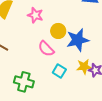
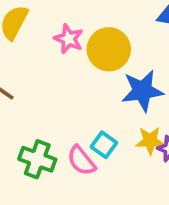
yellow circle: (58, 31) -> (109, 49), moved, size x1.5
pink semicircle: (46, 49) -> (81, 161), moved

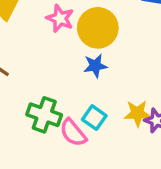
blue star: (142, 91) -> (95, 66), moved, size x0.6
green cross: (37, 159) -> (44, 115), moved

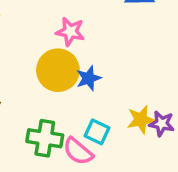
pink star: (60, 18) -> (70, 32), moved
yellow circle: (98, 28) -> (58, 70), moved

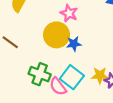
cyan square: (97, 132) -> (72, 77), size x1.5

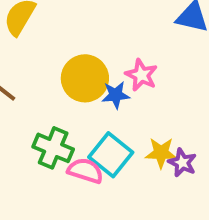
pink star: (69, 13) -> (141, 75), moved
pink semicircle: (58, 86) -> (85, 171), turned 144

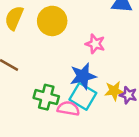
yellow circle: (85, 78) -> (52, 21), moved
blue star: (116, 95) -> (83, 76), moved, size x1.5

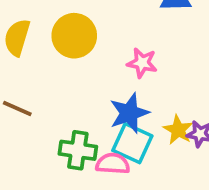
yellow star: (114, 91) -> (178, 130), turned -30

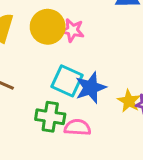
pink star: (142, 63) -> (72, 30), moved
cyan square: (132, 143) -> (67, 81), moved

